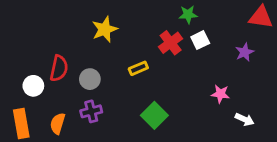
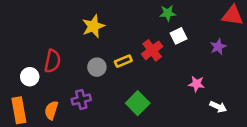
red cross: (171, 43) -> (152, 50), moved
gray circle: (90, 79) -> (97, 67), moved

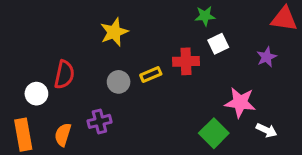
red cross: (152, 50) -> (186, 61), turned 35
pink star: (197, 84) -> (240, 102), size x1.5
green square: (138, 103) -> (214, 133), moved

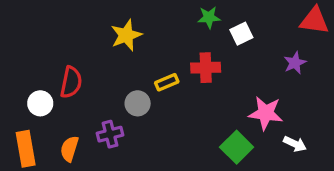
green star: (205, 16) -> (209, 17), moved
white square: (218, 44) -> (241, 34), moved
gray circle: (119, 82) -> (138, 103), moved

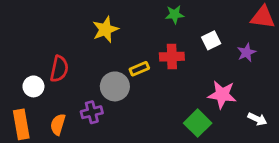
white square: (241, 34) -> (211, 40), moved
gray circle: (138, 103) -> (115, 86), size x1.4
white arrow: (295, 144) -> (257, 119), moved

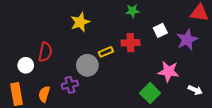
purple star: (246, 53) -> (187, 40), size x1.5

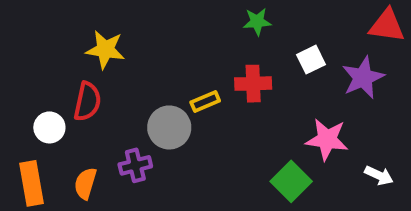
yellow star: (80, 22) -> (105, 50), moved, turned 30

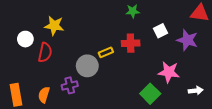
purple star: (363, 78) -> (187, 40), turned -30
white circle: (49, 127) -> (25, 39), moved
white arrow: (379, 175) -> (196, 91), turned -32

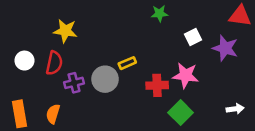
white circle: (25, 39) -> (24, 61), moved
red cross: (131, 43) -> (157, 85), moved
pink star: (169, 72) -> (186, 75), moved
purple cross: (70, 85) -> (74, 83), moved

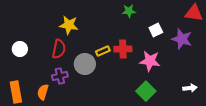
yellow star: (65, 31) -> (69, 25), moved
red semicircle: (54, 63) -> (59, 49), moved
purple cross: (74, 83) -> (60, 76), moved
red cross: (157, 85) -> (123, 49), moved

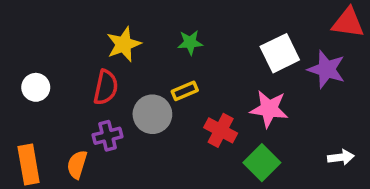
green star: (129, 11) -> (190, 42), moved
yellow star: (69, 25) -> (124, 44), turned -30
white square: (156, 30) -> (280, 53), size x1.5
red cross: (123, 49) -> (221, 130), moved, turned 30

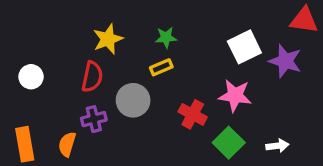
yellow rectangle: (185, 91) -> (161, 67), moved
white arrow: (341, 157) -> (277, 146), moved

